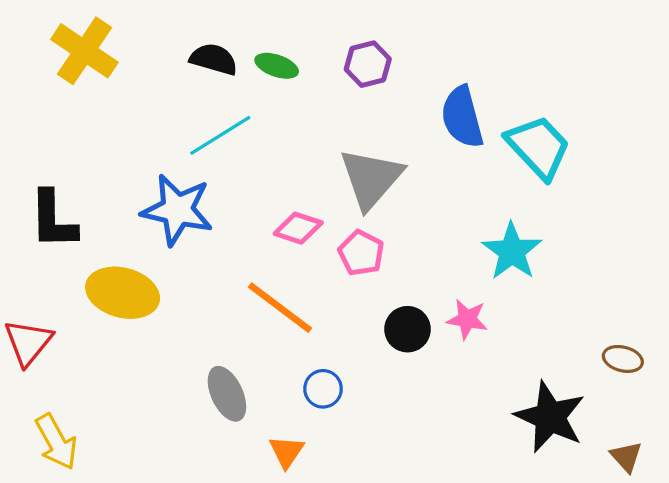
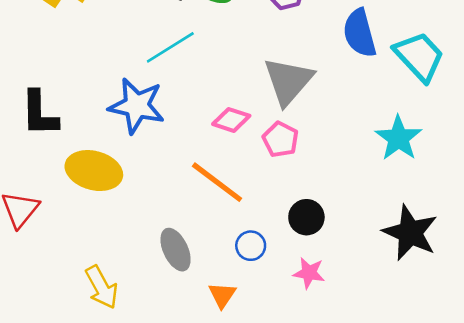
pink star: (467, 319) -> (309, 273), moved
black circle: (408, 329) -> (306, 217), moved
black star: (550, 417) -> (410, 233), moved
yellow arrow: (56, 442) -> (102, 287), moved

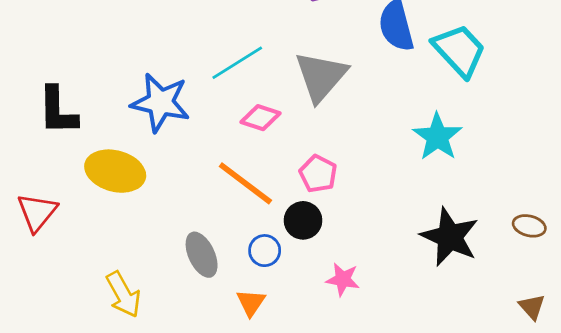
cyan line: (170, 47) -> (237, 63), moved
pink pentagon: (281, 139) -> (318, 174), moved
black circle: (306, 217) -> (303, 220), moved
blue circle: (251, 246) -> (265, 251), moved

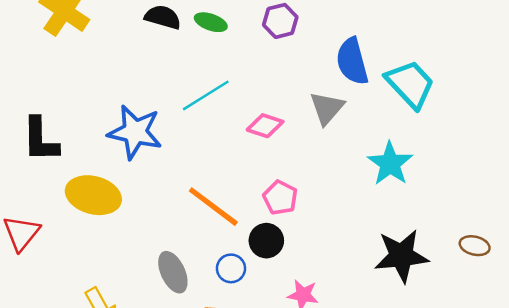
gray triangle: (321, 76) -> (327, 108), moved, size x0.7
pink diamond: (261, 118) -> (265, 126), moved
black star: (450, 237) -> (401, 256), turned -30

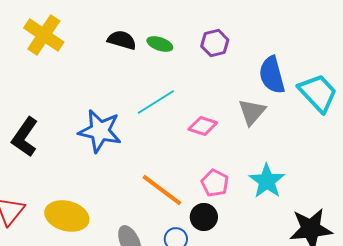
black L-shape: (40, 140) -> (25, 137), turned 36
cyan star: (390, 164) -> (267, 181), moved
yellow ellipse: (93, 195) -> (67, 216), moved

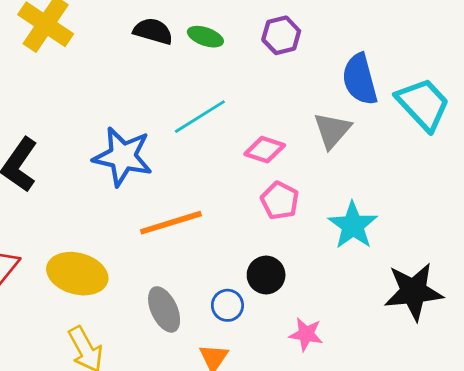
pink pentagon: (215, 183) -> (280, 201), moved
orange line: (162, 190) -> (171, 223), moved, turned -54

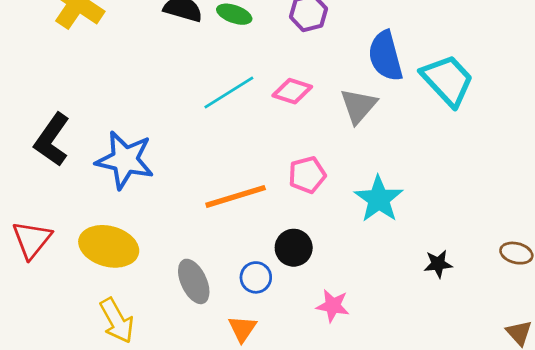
pink diamond: (265, 150) -> (292, 91), moved
blue star: (123, 157) -> (125, 160), moved
pink pentagon: (280, 201) -> (307, 175), turned 30
orange line: (171, 223) -> (236, 196), moved
black star: (413, 292) -> (438, 264), size x0.5

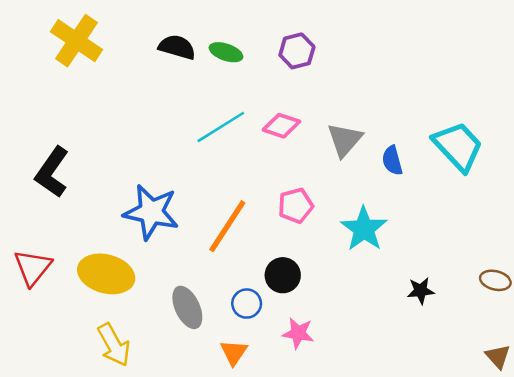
blue semicircle: (385, 56) -> (392, 160), moved, size x0.6
cyan trapezoid: (448, 80) -> (458, 146), moved
blue star: (125, 160) -> (151, 212), moved
orange line: (236, 196) -> (227, 226), turned -40
pink star: (333, 306) -> (298, 333), moved

